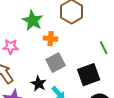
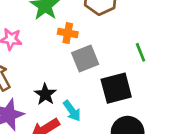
gray square: (56, 63) -> (85, 59), moved

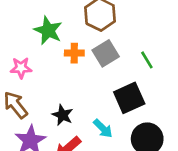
gray square: (85, 59) -> (106, 53), moved
cyan arrow: (72, 111) -> (103, 128), moved

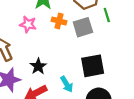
green line: (147, 60) -> (107, 15), moved
pink star: (21, 68) -> (28, 24), moved

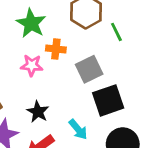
pink star: (28, 24) -> (32, 65), moved
gray square: (83, 27) -> (89, 69), moved

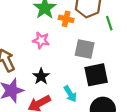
orange cross: (56, 49) -> (66, 19), moved
gray square: (89, 69) -> (85, 49), turned 30

